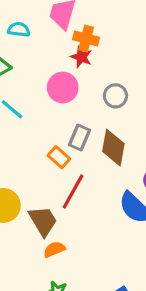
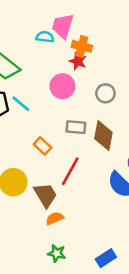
cyan semicircle: (19, 30) -> (45, 37), moved
gray rectangle: (79, 137) -> (76, 127), turned 72
orange rectangle: (59, 157) -> (42, 146), moved

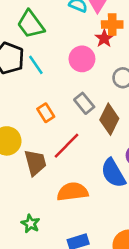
orange cross: (82, 46) -> (112, 25), turned -30
gray rectangle: (76, 127) -> (84, 103), turned 30
orange semicircle: (55, 218) -> (72, 192), moved, size x1.6

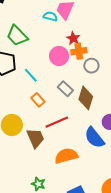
orange cross: (112, 25) -> (79, 51), moved
cyan line: (36, 65) -> (31, 75), moved
red line: (66, 146) -> (57, 122), turned 30

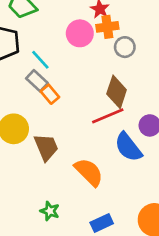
gray rectangle: (65, 89) -> (37, 81), moved
red line: (57, 122) -> (108, 116), moved
orange semicircle: (66, 156) -> (89, 172), turned 60

